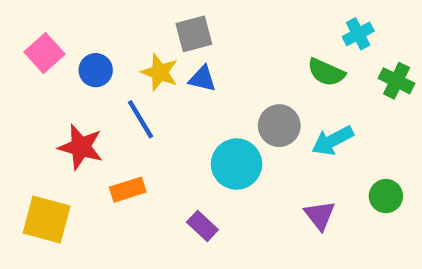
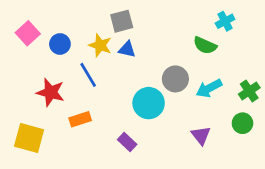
green cross: (397, 81) -> (249, 91), moved, turned 30

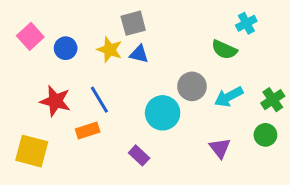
blue line: (88, 75) -> (99, 100), moved

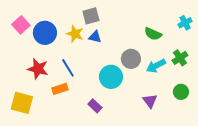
cyan cross: (246, 23) -> (185, 23), moved
blue circle: (66, 48) -> (45, 33), size x1.5
green cross: (273, 100) -> (180, 58), moved

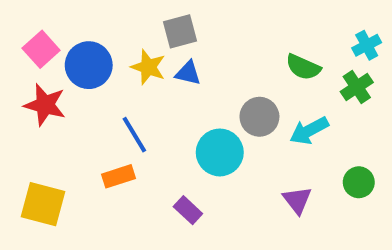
green cross: (180, 58) -> (357, 87), moved
red star: (38, 69) -> (45, 105), moved

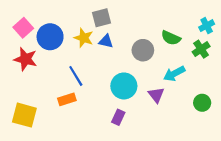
gray circle: (259, 117) -> (143, 50), moved
purple triangle: (297, 200) -> (156, 95), moved
purple rectangle: (188, 210) -> (118, 117), moved, turned 72

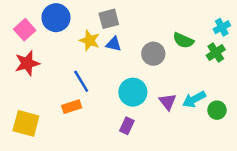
blue circle: (50, 37) -> (56, 18), moved
red star: (25, 59) -> (27, 63), turned -30
cyan arrow: (174, 74) -> (194, 99), moved

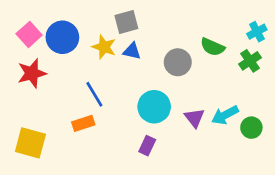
blue circle: (56, 18) -> (62, 37), moved

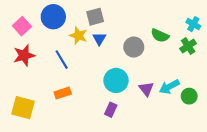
cyan cross: (257, 32) -> (193, 24), turned -32
blue circle: (62, 37) -> (53, 17), moved
blue triangle: (132, 51) -> (99, 39), turned 48
blue line: (94, 94) -> (62, 60), moved

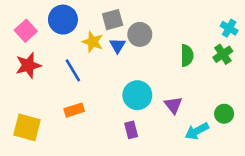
green semicircle: (160, 36) -> (187, 55), moved, turned -114
gray circle: (134, 47) -> (140, 34), moved
cyan arrow: (169, 87) -> (197, 131), moved
purple rectangle: (111, 110) -> (131, 130), turned -40

